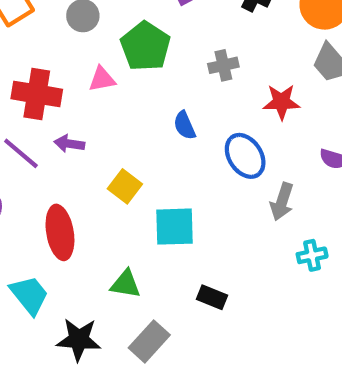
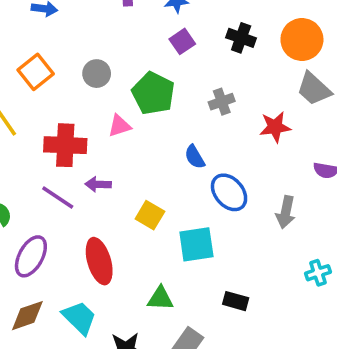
blue ellipse: (245, 156) -> (229, 192), moved
cyan cross: (312, 255) -> (318, 273), moved

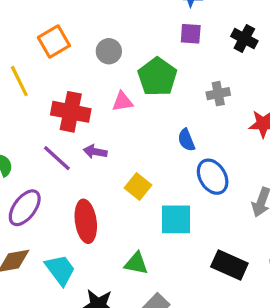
purple square: (182, 41) -> (191, 34), turned 30
black rectangle: (236, 301) -> (229, 265), moved, size x1.5

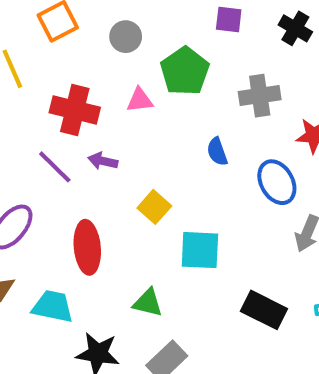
gray cross: (218, 94) -> (260, 96), size x1.4
blue ellipse: (213, 177) -> (277, 182), moved
cyan trapezoid: (60, 270) -> (53, 306), turned -44

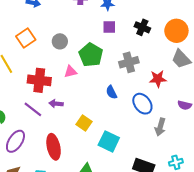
cyan square: (200, 250) -> (109, 141), turned 30

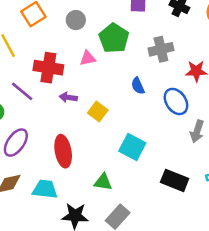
purple line: (33, 109) -> (22, 91), moved
yellow square: (84, 123) -> (98, 111), moved

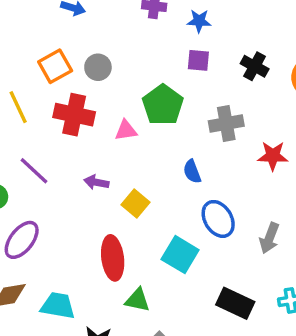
gray circle: (76, 20) -> (98, 67), moved
red cross: (48, 68) -> (74, 115), moved
blue ellipse: (176, 101) -> (218, 219), moved
red ellipse: (63, 151) -> (113, 258), moved

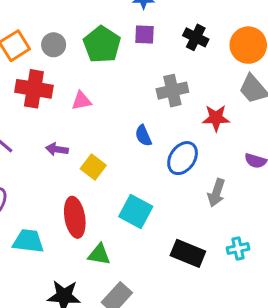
green pentagon: (163, 105) -> (102, 44), moved
blue ellipse: (218, 219) -> (183, 158), moved, turned 68
cyan trapezoid: (58, 306) -> (28, 241), moved

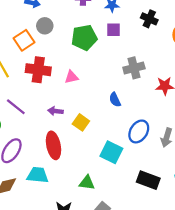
black cross: (196, 37) -> (149, 19), moved
green pentagon: (102, 44) -> (84, 38), turned 30
gray circle: (54, 45) -> (45, 26), moved
blue ellipse: (183, 158) -> (139, 131), moved
red ellipse: (75, 217) -> (53, 145), moved

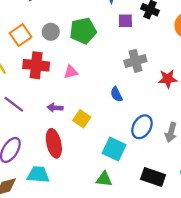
gray circle: (45, 26) -> (51, 32), moved
purple square: (113, 30) -> (125, 21), moved
green triangle: (87, 183) -> (104, 179), moved

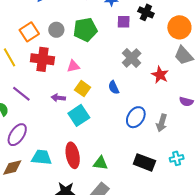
gray cross: (135, 61) -> (132, 58), turned -30
red star: (168, 79) -> (160, 75), turned 30
yellow square: (82, 119) -> (83, 89), moved
red ellipse: (54, 143) -> (73, 155), moved
cyan square: (114, 149) -> (79, 115), moved, turned 30

